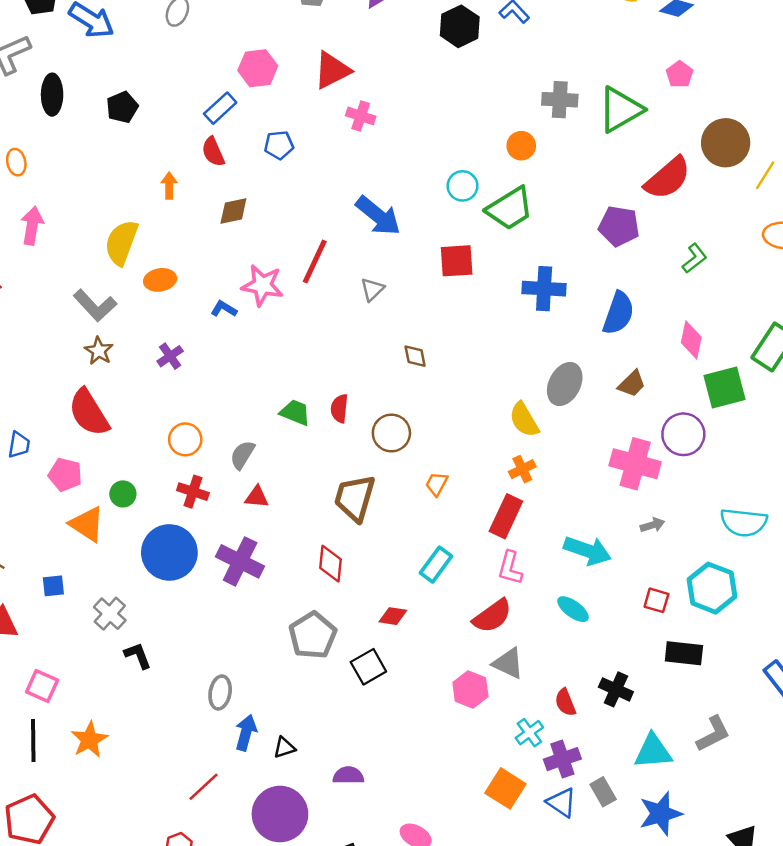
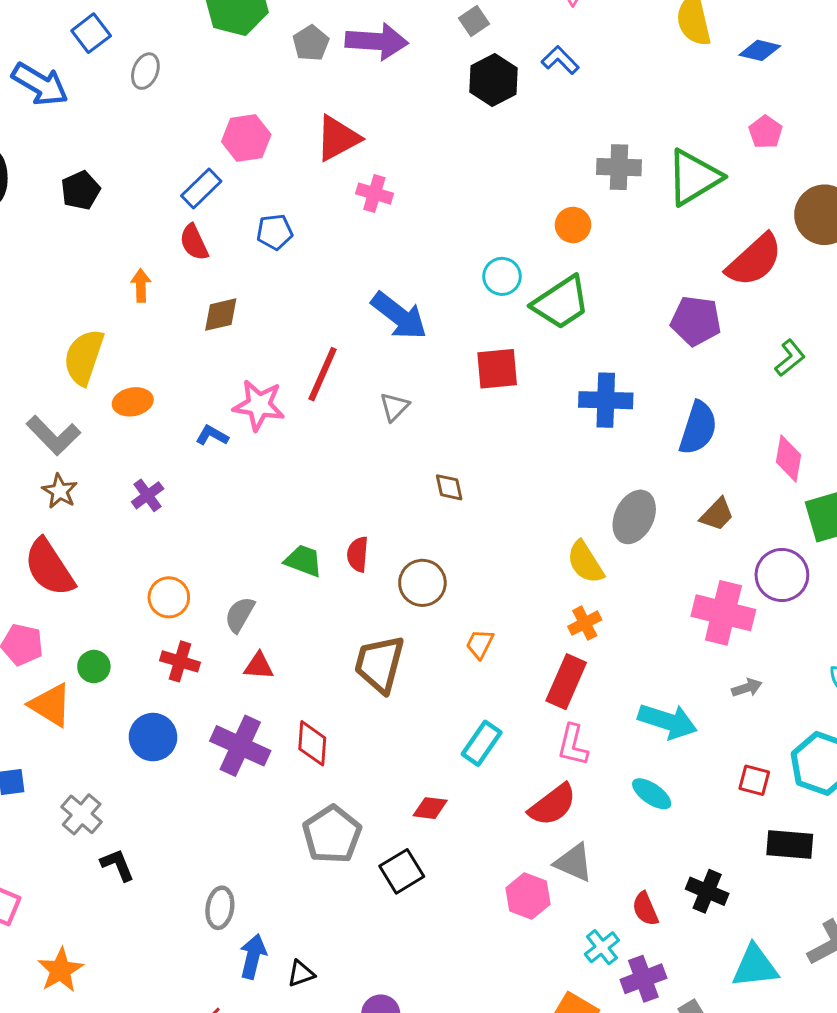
blue circle: (169, 552) -> (153, 737), size x0.7
red diamond: (330, 564) -> (312, 743), moved

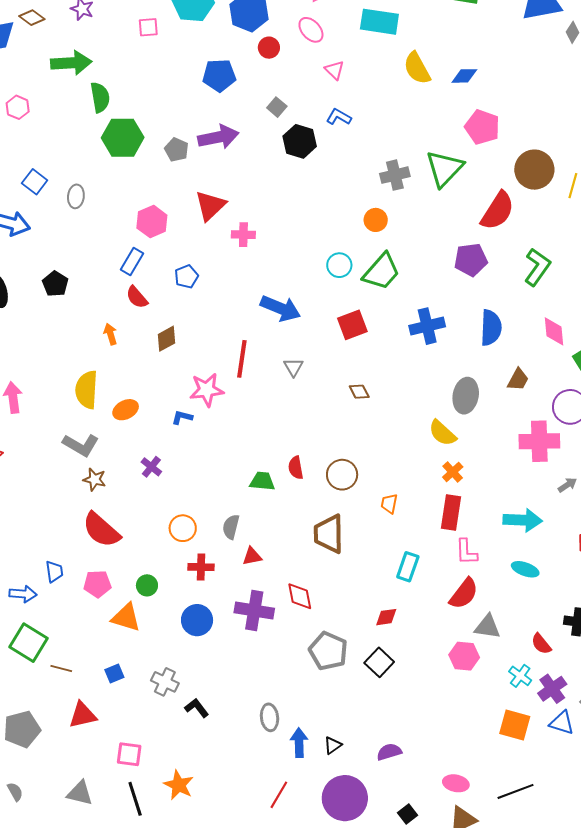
pink pentagon: (766, 132) -> (482, 127), size x1.6
green L-shape: (790, 358) -> (537, 267), size x1.5
brown diamond: (449, 487) -> (359, 392), moved

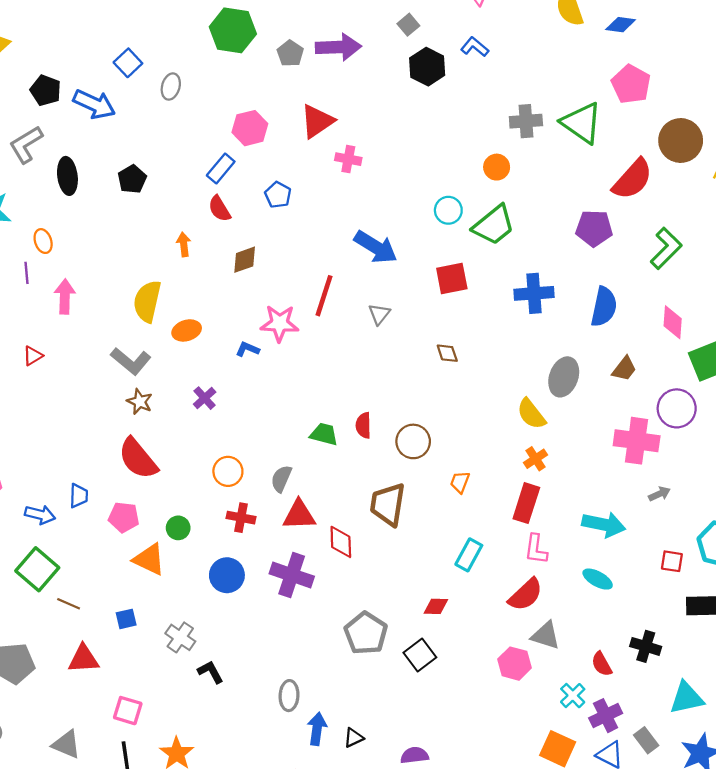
green triangle: (444, 168) -> (582, 123), turned -48
blue pentagon: (186, 276) -> (278, 195), turned -30
red triangle: (252, 556) -> (299, 515), size x1.5
red diamond: (300, 596) -> (341, 542), moved

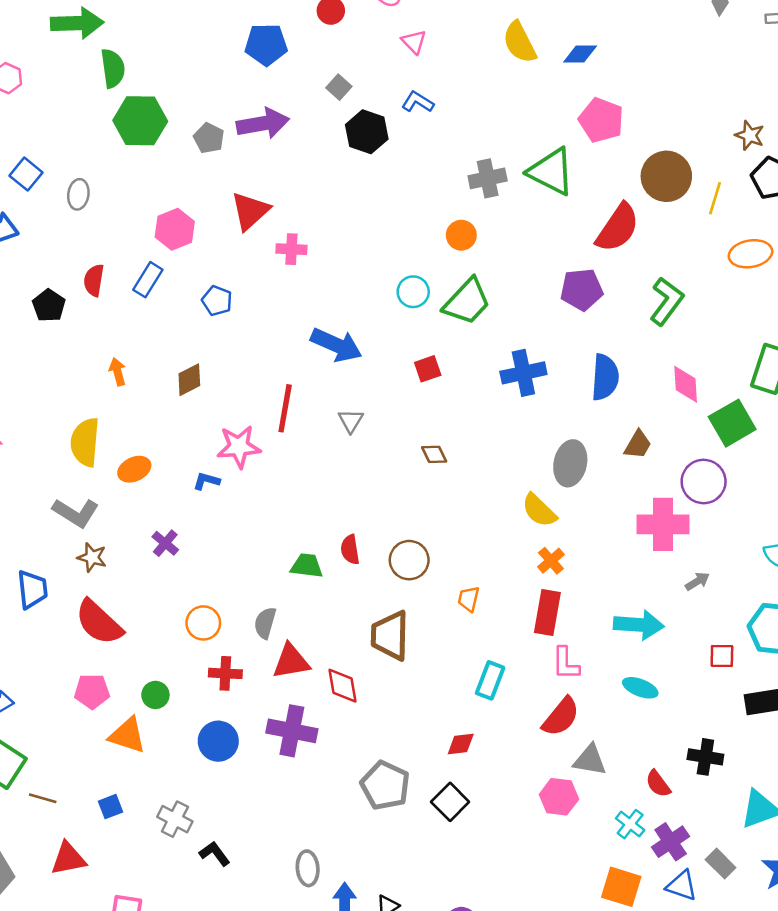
red semicircle: (219, 209) -> (94, 280), moved, turned 48
red square: (452, 278) -> (428, 369), size x0.7
blue trapezoid: (79, 496) -> (32, 589), moved, size x1.4

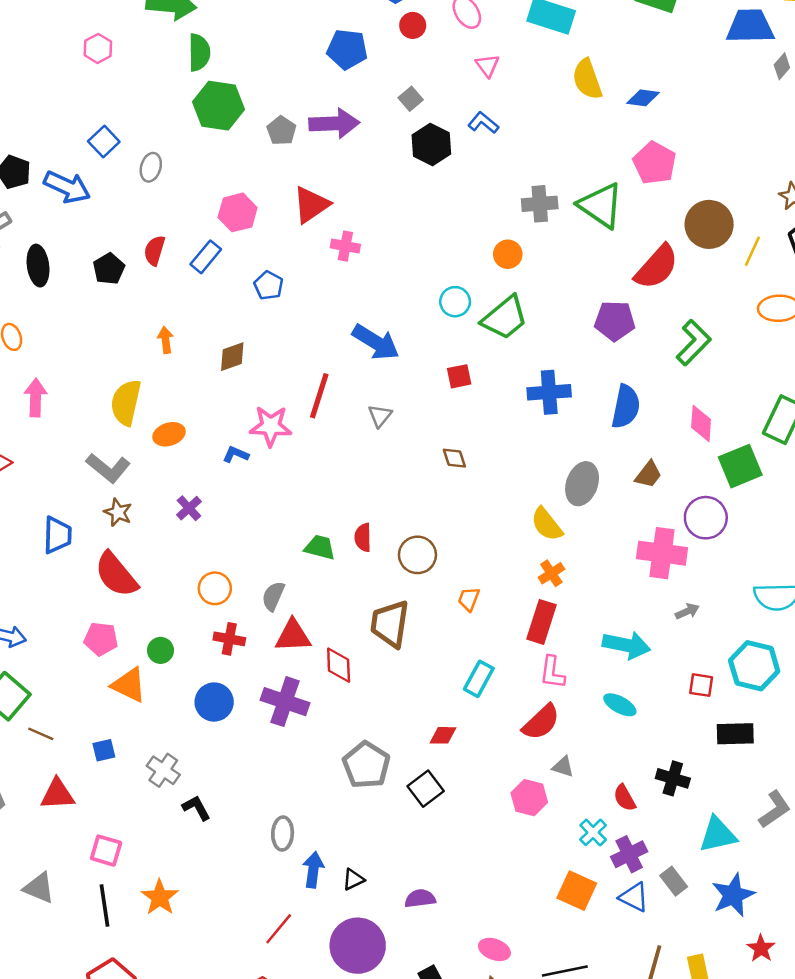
gray triangle: (590, 760) -> (563, 767), size x0.7

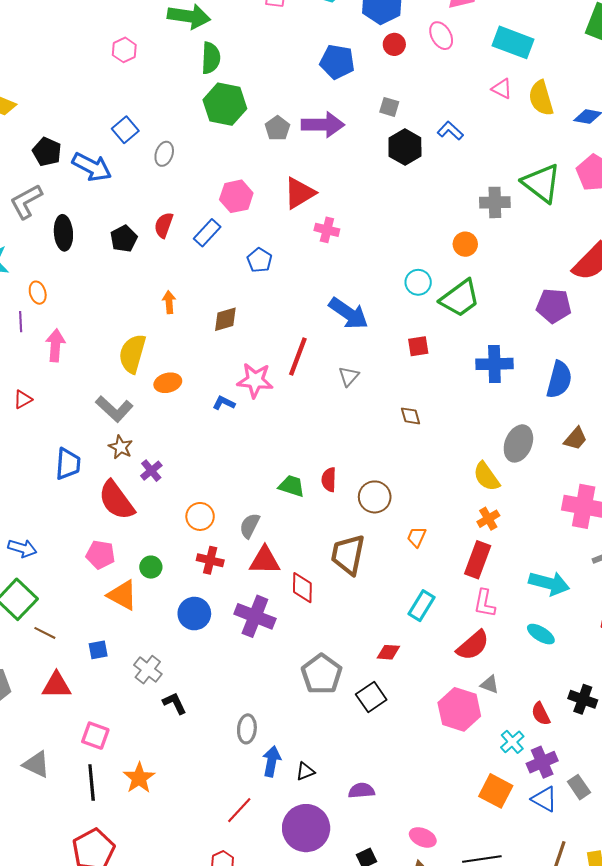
pink triangle: (487, 65) -> (502, 89), moved, turned -30
gray square: (411, 99) -> (389, 107), turned -36
green triangle: (601, 205) -> (541, 183), moved
purple cross: (189, 508) -> (151, 471), moved
pink hexagon: (529, 798) -> (459, 709), size x1.4

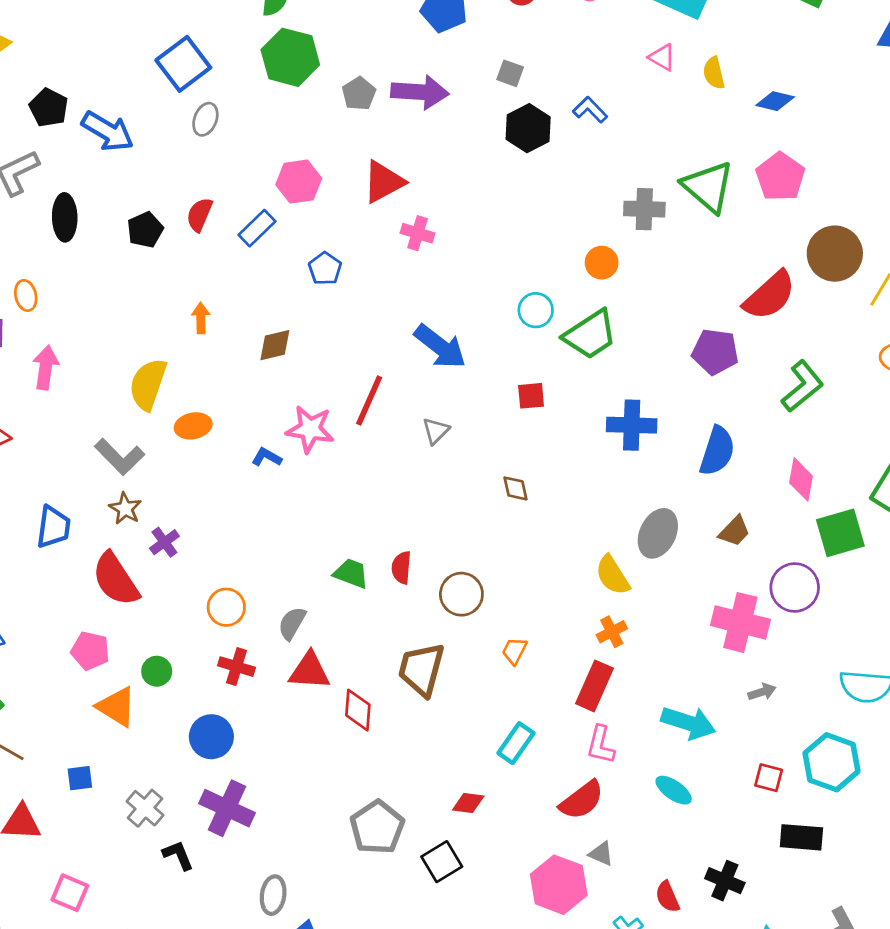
yellow semicircle: (541, 98) -> (714, 73), size x0.7
blue square: (125, 130) -> (183, 64), moved, size x1.5
purple cross: (255, 616) -> (227, 808), moved

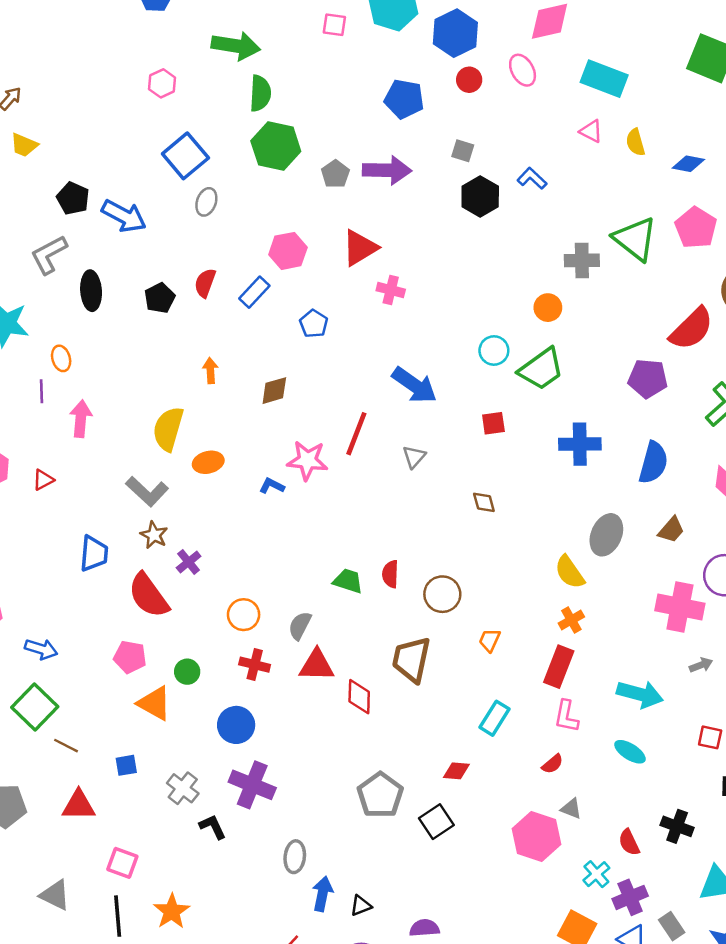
red semicircle: (582, 800) -> (553, 764), size x0.6

